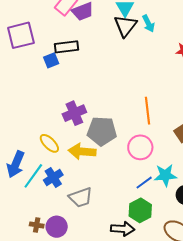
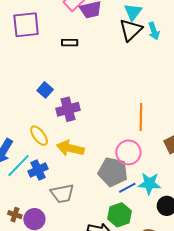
black rectangle: (67, 47) -> (70, 43), size x0.7
blue square: (51, 60) -> (45, 90), moved, turned -35
gray pentagon: (102, 131) -> (113, 172), moved

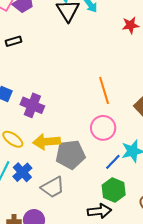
purple cross: (68, 109) -> (32, 105), turned -35
gray pentagon: (113, 172) -> (70, 155), moved

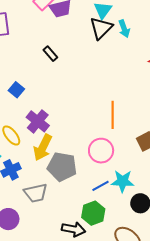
black rectangle: (14, 41) -> (50, 54), moved, turned 49
purple cross: (32, 105) -> (38, 121), moved
yellow arrow: (46, 142) -> (43, 148), turned -76

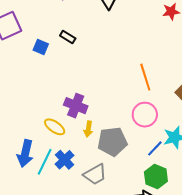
blue square: (16, 90) -> (41, 47), moved
yellow arrow: (43, 148) -> (88, 129), size x0.6

